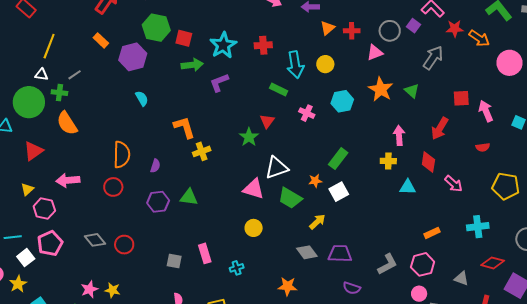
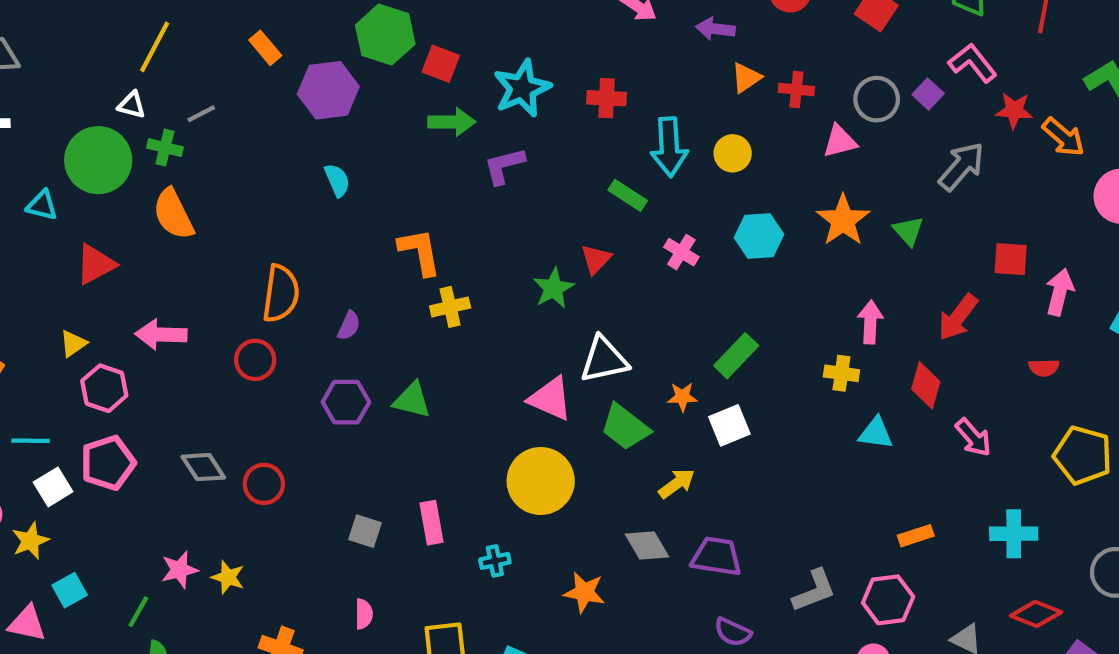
pink arrow: (486, 111) -> (1060, 292), turned 30
yellow circle: (254, 228) -> (541, 481), size x1.8
orange star: (288, 286) -> (584, 592), moved

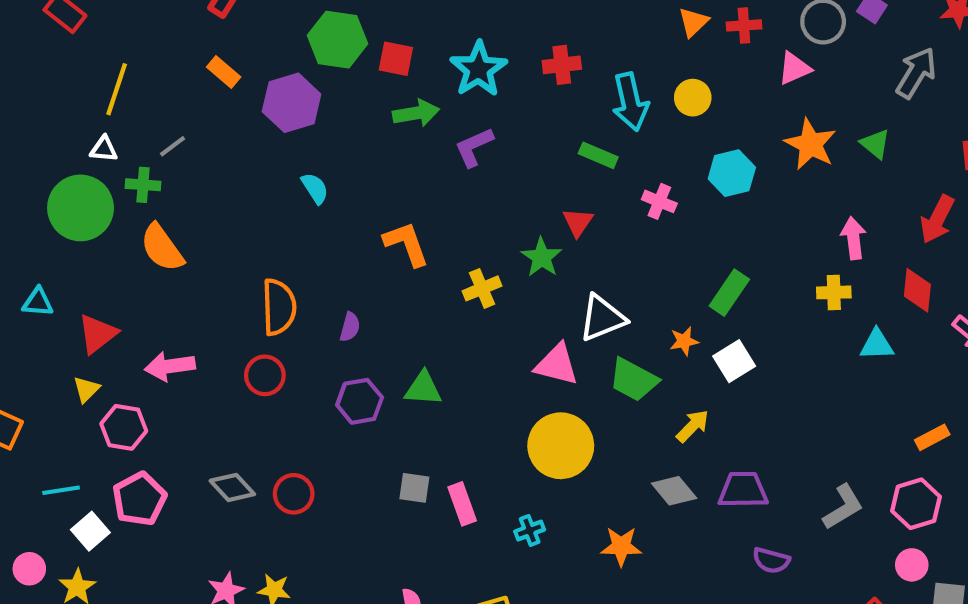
cyan triangle: (42, 205) -> (38, 302), moved
red triangle: (96, 264) -> (97, 334), moved
yellow cross: (450, 307) -> (482, 288), moved
gray square: (365, 531) -> (414, 488), moved

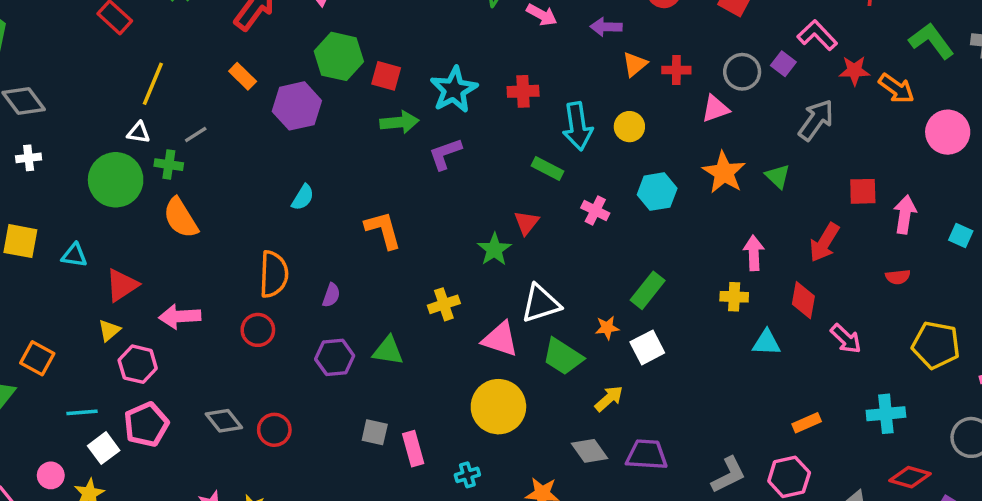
cyan semicircle: (315, 188) -> (303, 197), moved, turned 60
yellow cross: (482, 288) -> (444, 304), moved

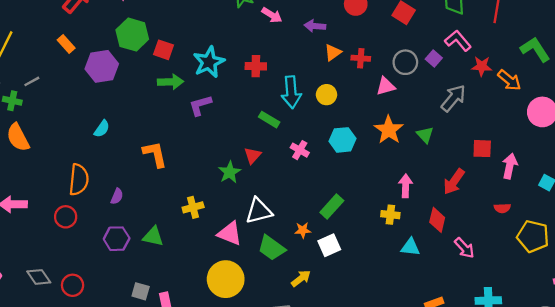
yellow pentagon: (936, 345) -> (533, 236), moved

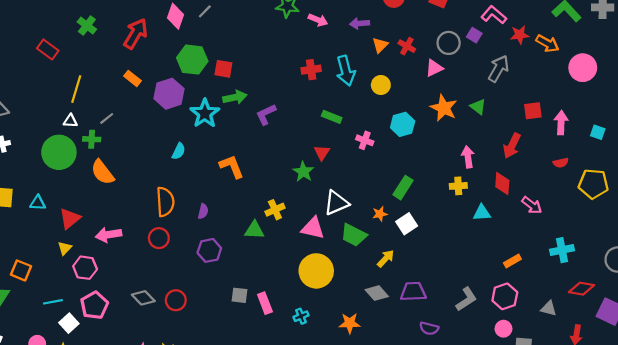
red cross: (361, 58) -> (407, 46), turned 35
cyan star: (209, 62) -> (205, 113), moved
cyan arrow: (291, 92) -> (346, 71), moved
green triangle: (153, 236) -> (254, 230), moved

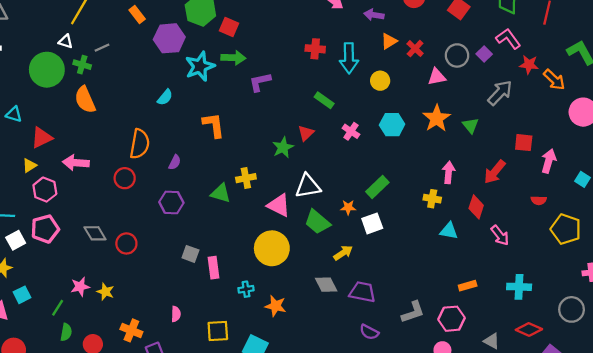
orange star: (350, 323) -> (276, 306), moved

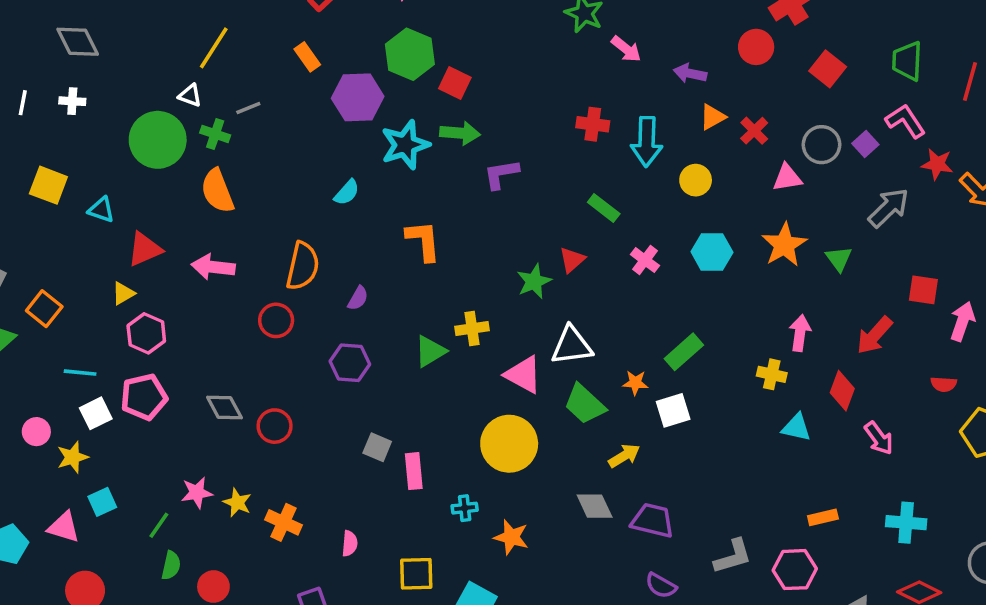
pink arrow: (76, 163) -> (213, 267), moved
green triangle: (221, 193) -> (430, 351), turned -50
orange cross: (131, 330) -> (284, 522), moved

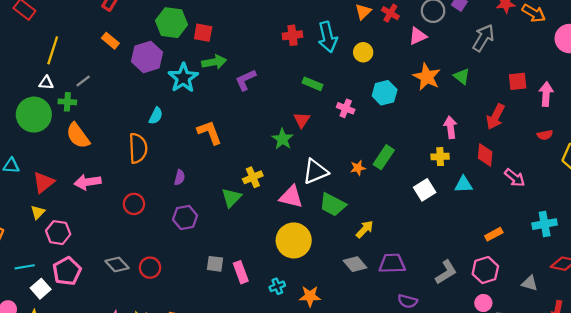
orange semicircle: (303, 266) -> (138, 148), moved
orange star: (635, 383) -> (358, 168), moved
white square: (673, 410) -> (425, 190), moved

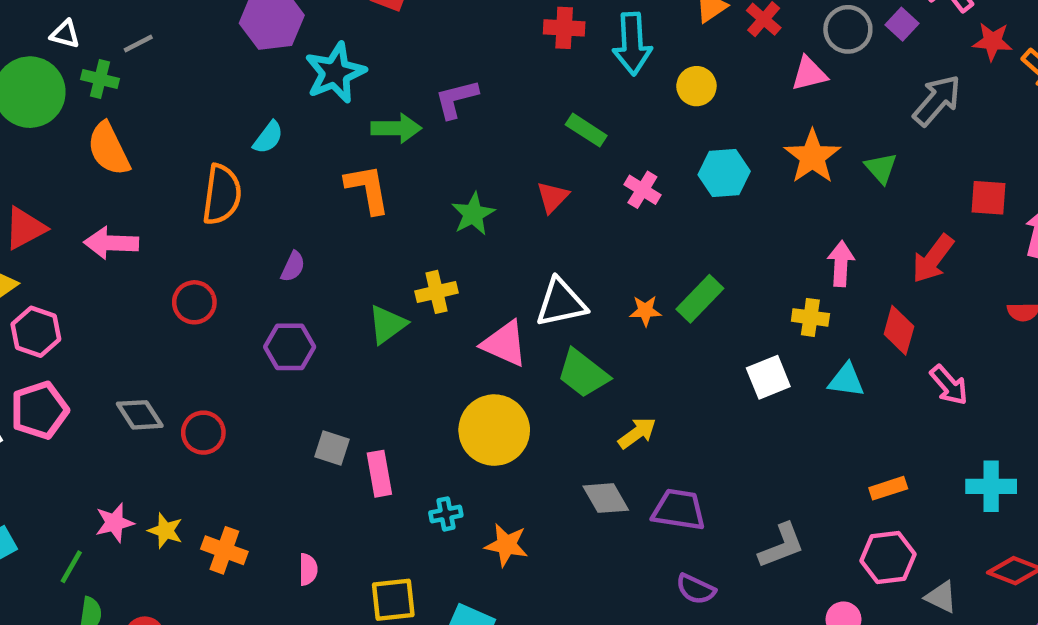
green arrow: (214, 62) -> (396, 128), moved
green star: (282, 139) -> (473, 214), moved
pink hexagon: (485, 270) -> (888, 558), moved

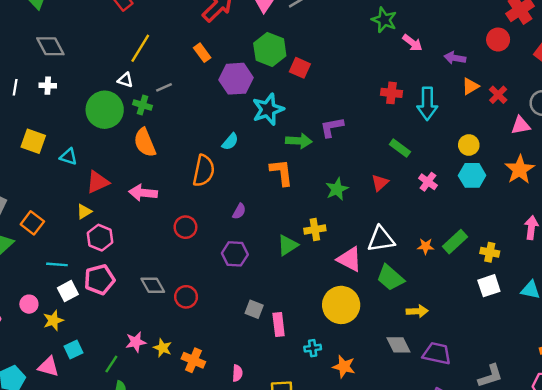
yellow circle: (696, 86) -> (469, 145), moved
yellow cross: (810, 317) -> (490, 252), moved
yellow arrow: (637, 433) -> (417, 311), turned 30

